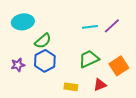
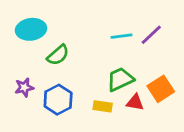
blue hexagon: (45, 61) -> (58, 100), moved
red triangle: (100, 85) -> (135, 102), moved, turned 32
yellow rectangle: (71, 87) -> (103, 106), moved

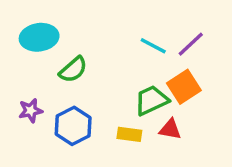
cyan line: (122, 36) -> (153, 46), turned 35
orange square: (161, 89) -> (184, 87), moved

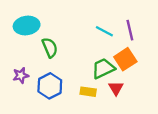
purple line: (191, 44) -> (130, 30), turned -60
green semicircle: (73, 70) -> (50, 48), turned -72
red triangle: (170, 129) -> (116, 88), turned 49

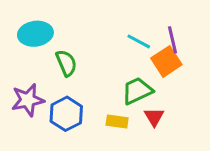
orange square: (125, 59) -> (166, 61), moved
purple star: (21, 75) -> (28, 100), size x1.5

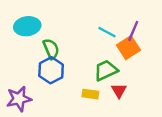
purple line: (173, 40) -> (133, 31), turned 36
purple star: (28, 100) -> (19, 99), moved
blue hexagon: (66, 114) -> (51, 70), moved

